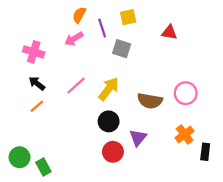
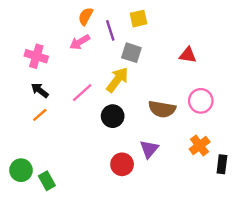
red triangle: (169, 32) -> (188, 55), moved
yellow arrow: (109, 89) -> (117, 80), moved
black circle: (109, 121) -> (113, 116), moved

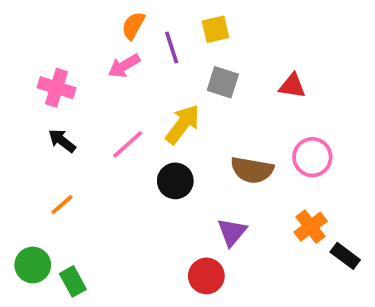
gray square: (131, 53) -> (223, 82), moved
orange line: (40, 115) -> (62, 205), moved
red circle: (122, 164) -> (206, 276), moved
black rectangle: (222, 164) -> (345, 256), turned -60

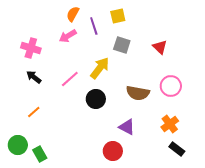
red triangle: (292, 86) -> (160, 47), turned 35
purple triangle: (232, 232) -> (127, 127), turned -42
black rectangle: (345, 256) -> (177, 149), moved

